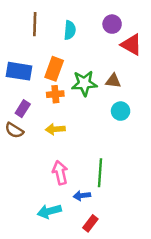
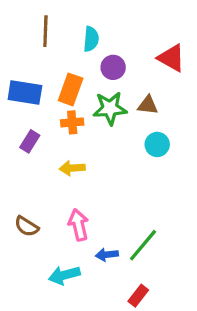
purple circle: (112, 24) -> (113, 67), moved
brown semicircle: (14, 130) -> (27, 226), moved
green line: (100, 173) -> (143, 245), moved, turned 36
red rectangle: (90, 223) -> (138, 296), moved

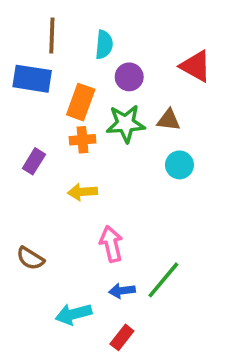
blue rectangle: (25, 93) -> (32, 79), moved
pink arrow: (78, 225) -> (111, 244), moved
red rectangle: (138, 296) -> (122, 337), moved

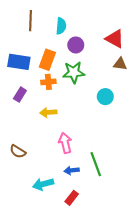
blue rectangle: (32, 79) -> (19, 62), moved
brown triangle: (169, 120) -> (120, 64), moved
green line: (163, 280) -> (96, 164), turned -60

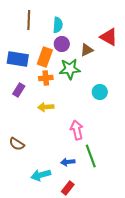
purple circle: (76, 45) -> (62, 44), moved
brown triangle: (120, 64) -> (87, 50), moved, turned -32
pink arrow: (65, 143) -> (77, 130), moved

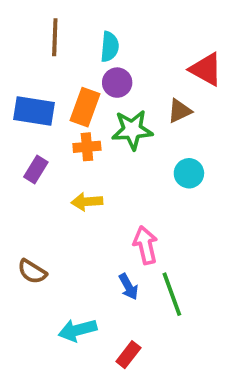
brown triangle: (87, 50) -> (179, 111), moved
blue arrow: (68, 162) -> (128, 287), moved, turned -112

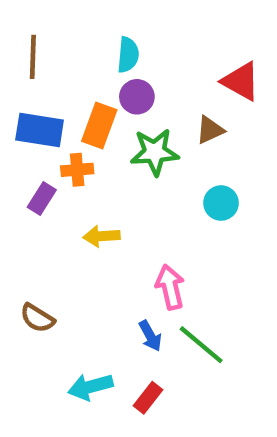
brown line: (55, 37) -> (33, 57), moved
orange cross: (87, 147) -> (77, 170), moved
green line: (172, 294) -> (201, 345), turned -30
red rectangle: (128, 355) -> (148, 398), moved

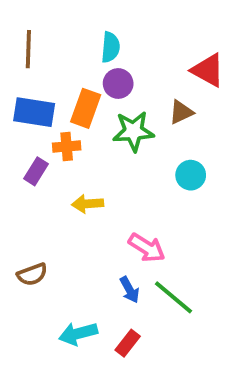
pink arrow: (170, 287) -> (147, 248), turned 135
brown semicircle: (37, 318) -> (32, 274), turned -52

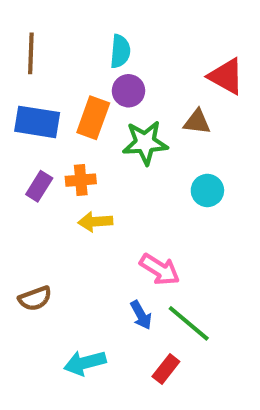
brown triangle: (181, 112) -> (197, 122), turned 32
orange cross: (67, 147) -> (81, 180), moved
red rectangle: (128, 343) -> (166, 369), moved

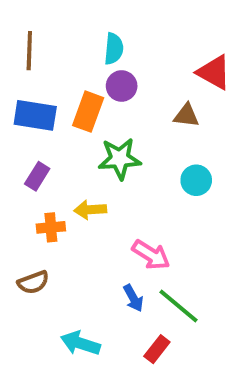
green star: (145, 143) -> (120, 159), moved
orange cross: (81, 180) -> (51, 227), moved
cyan arrow: (85, 363) -> (80, 343), turned 33

